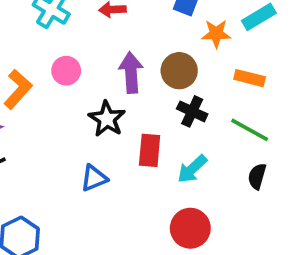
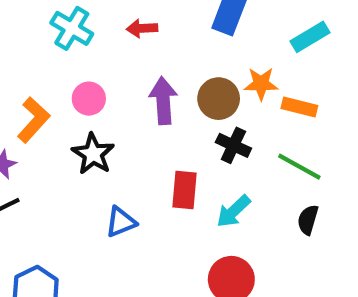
orange star: (216, 34) -> (261, 84), moved
black star: (107, 119) -> (93, 154), moved

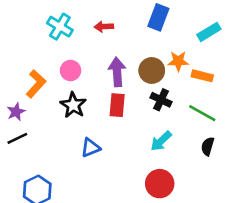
red rectangle: (185, 190) -> (117, 105), moved

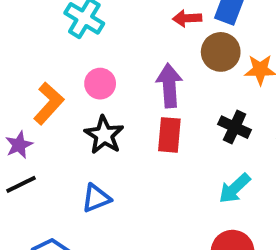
red arrow: (104, 27) -> (187, 18), moved
brown circle: (152, 71) -> (221, 52), moved
blue triangle: (90, 148) -> (96, 198), moved

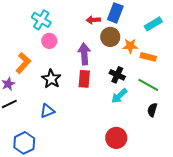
pink circle: (100, 84) -> (49, 41), moved
cyan arrow: (235, 188) -> (119, 96), moved

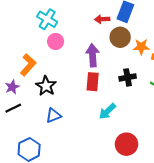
black cross: (117, 75) -> (128, 77), turned -35
black star: (51, 79) -> (46, 86), moved
cyan arrow: (119, 96) -> (107, 111), moved

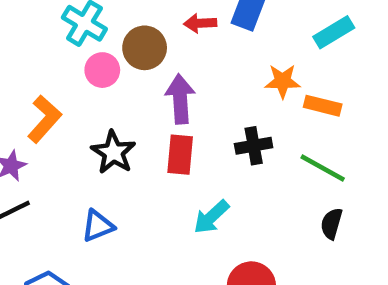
brown circle: (120, 37) -> (145, 48), moved
black star: (46, 86) -> (113, 152), moved

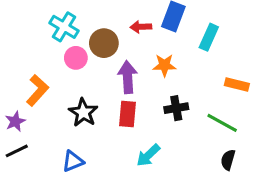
cyan rectangle: (334, 32) -> (209, 37), moved, turned -35
orange star: (283, 81) -> (164, 65), moved
orange rectangle: (323, 106) -> (237, 84), moved

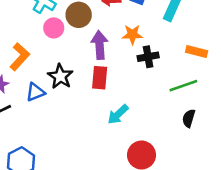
black cross: (176, 108) -> (148, 57), moved
green line: (222, 123) -> (183, 86), turned -48
blue triangle: (73, 161) -> (35, 92), moved

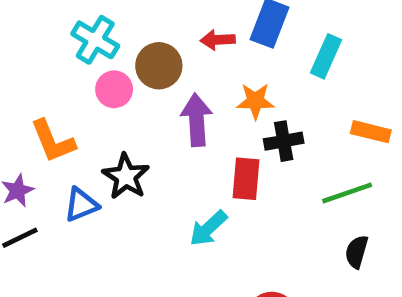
orange L-shape: (20, 57) -> (53, 141), turned 116
red rectangle: (100, 78) -> (246, 179), moved
cyan arrow: (118, 114) -> (208, 228), moved

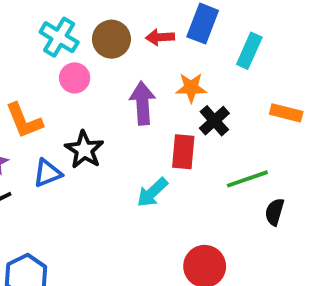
brown circle: (159, 66) -> (111, 39), moved
black cross: (284, 141) -> (214, 121), turned -32
green line: (347, 193) -> (247, 179), moved

